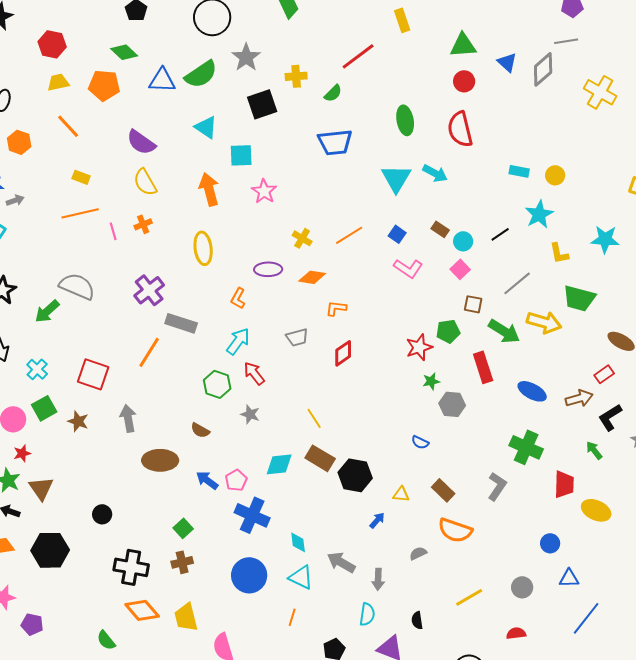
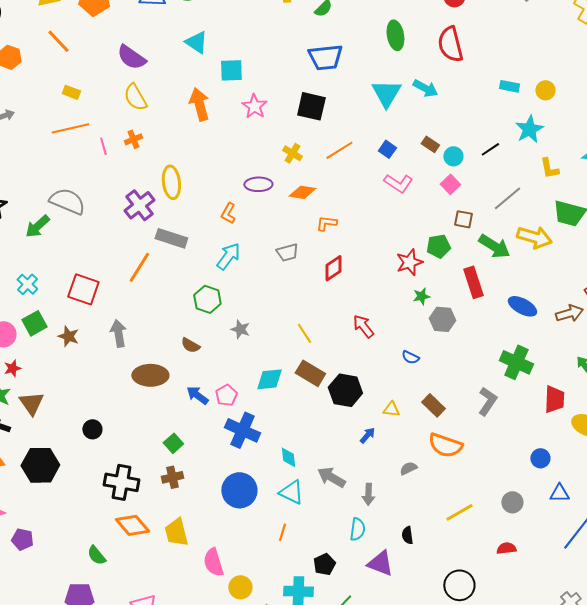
black square: (262, 104) -> (311, 106), moved, turned 32
yellow ellipse: (203, 248) -> (171, 182), moved
red arrow: (254, 373) -> (363, 326), moved

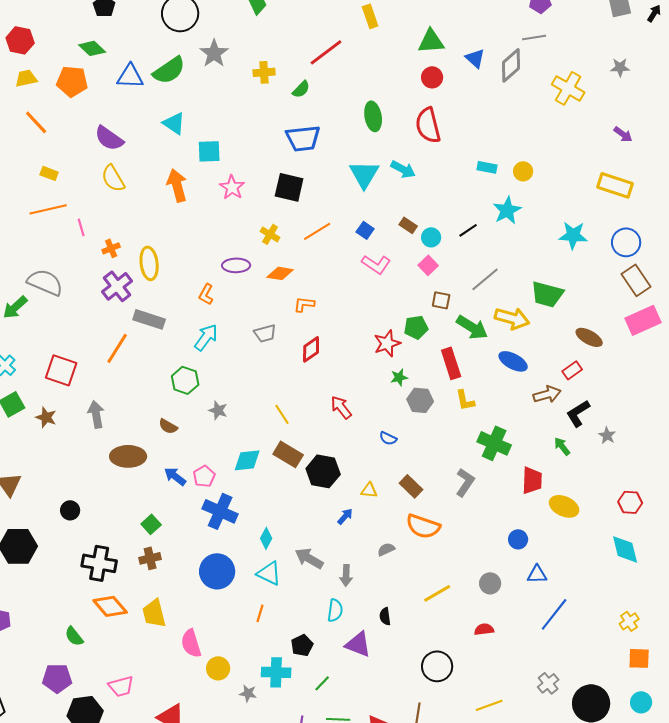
orange cross: (133, 139) -> (111, 248), moved
yellow L-shape: (549, 168) -> (465, 400), moved
blue ellipse: (522, 306) -> (513, 361), moved
cyan diamond: (288, 457) -> (266, 538), turned 35

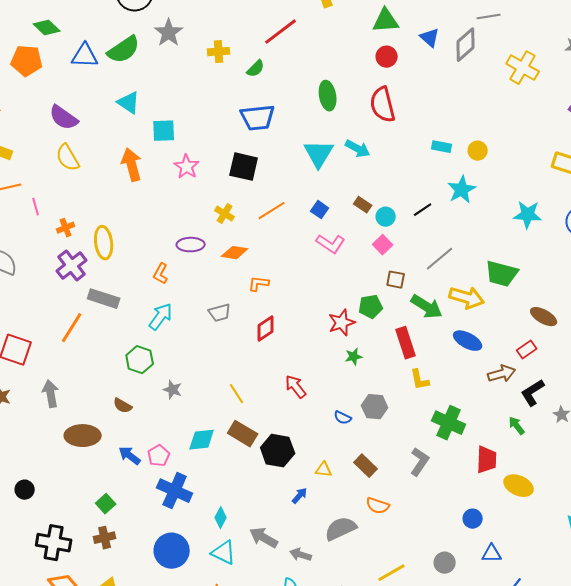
gray hexagon: (420, 400) -> (375, 407), moved
orange semicircle: (423, 526) -> (378, 506), size x0.7
gray semicircle: (386, 549) -> (341, 529), size x1.8
gray arrow: (346, 575) -> (301, 555), turned 105

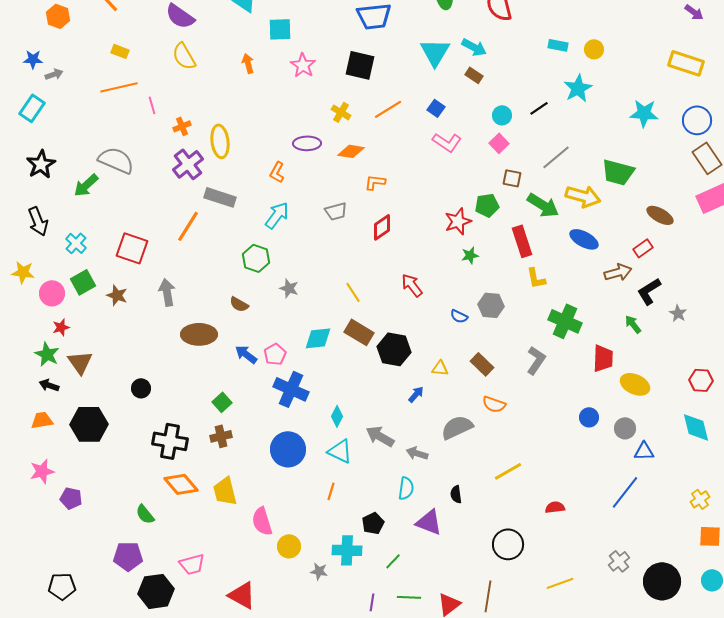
orange arrow: (132, 165) -> (248, 63), size x0.6
brown rectangle: (363, 205) -> (474, 75), moved
blue triangle: (492, 554) -> (644, 451), moved
gray circle: (445, 563) -> (625, 428), moved

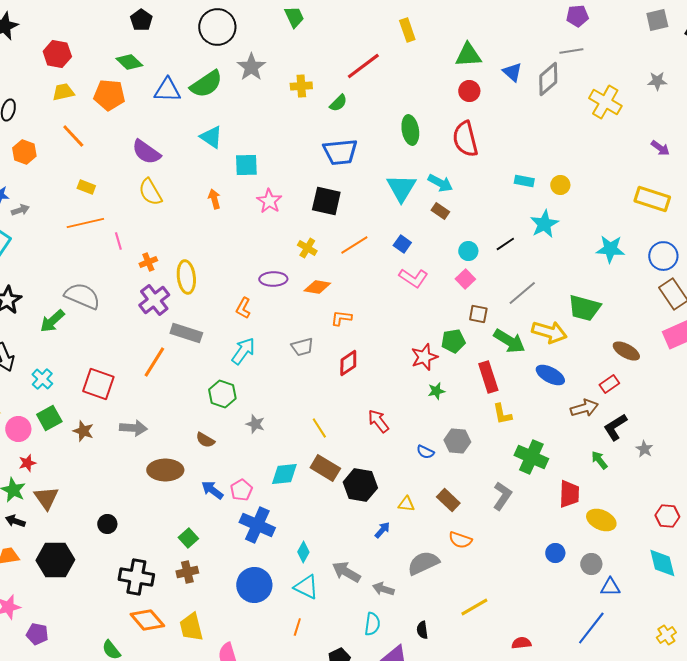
gray arrow: (167, 292) -> (133, 428), turned 104

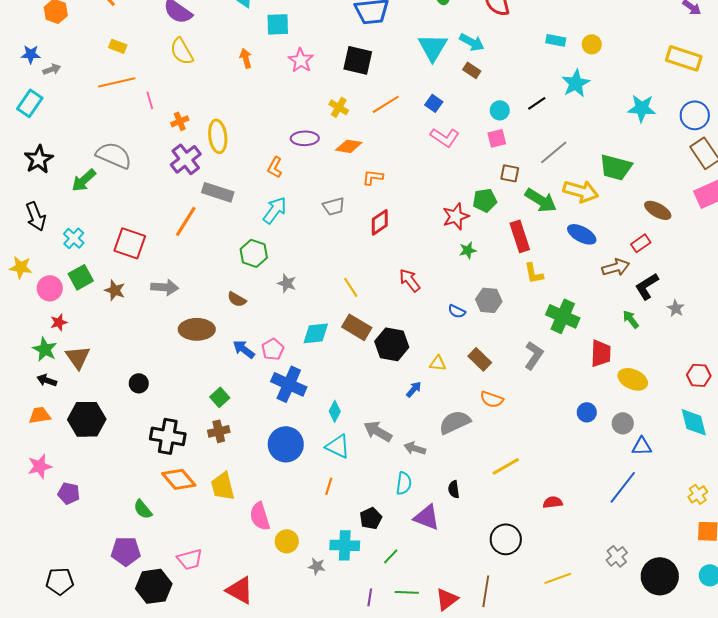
pink square: (465, 279) -> (497, 138), turned 30

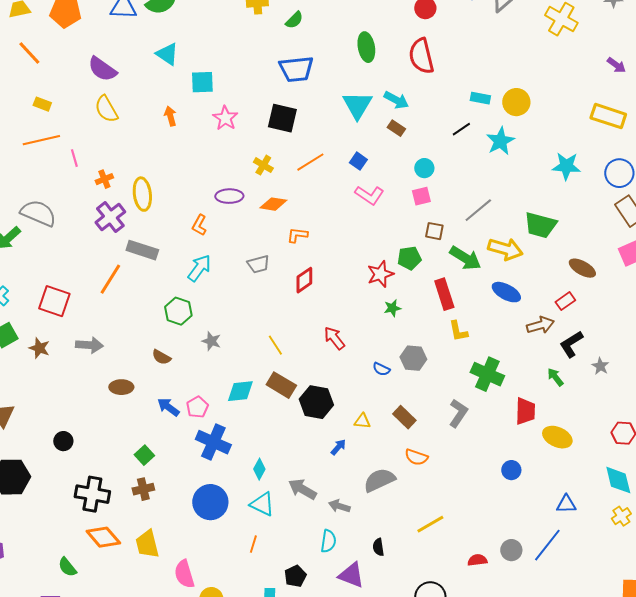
yellow circle: (592, 44) -> (516, 102), size x1.4
black line: (537, 103) -> (461, 129), moved
brown ellipse: (197, 329) -> (121, 387), size x0.7
gray circle: (623, 423) -> (511, 550), moved
yellow cross: (698, 494) -> (621, 516), moved

